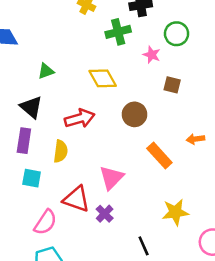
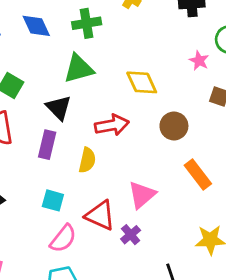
green cross: (118, 32) -> (87, 23), moved
green triangle: (46, 71) -> (79, 69), size x1.6
cyan square: (32, 178) -> (53, 200), moved

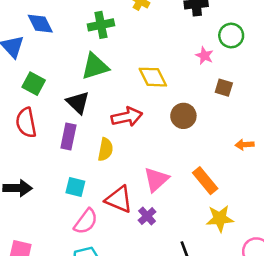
blue diamond: (36, 26) -> (40, 24), moved
orange rectangle: (198, 175) -> (205, 181), moved

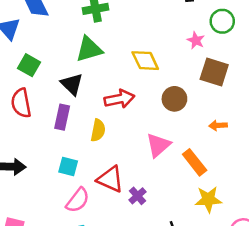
brown square: (224, 88) -> (214, 72), size x1.6
orange arrow: (245, 145) -> (218, 125), moved
pink triangle: (156, 179) -> (158, 145), moved

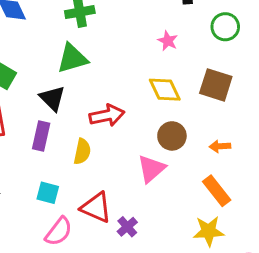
pink star: (196, 40) -> (168, 41), moved
yellow diamond: (145, 61) -> (165, 90), moved
brown circle: (174, 99) -> (172, 136), moved
orange rectangle: (195, 162) -> (217, 191), moved

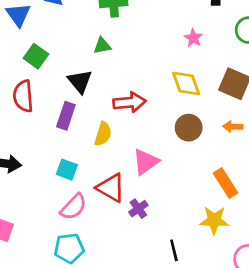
green triangle: (72, 58) -> (102, 46), size x0.6
orange arrow: (220, 146) -> (233, 127), moved
pink triangle: (151, 169) -> (146, 162), moved

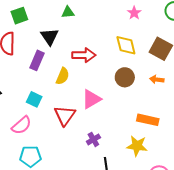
green square: (36, 56) -> (19, 16), turned 30
orange rectangle: (225, 183) -> (148, 120), turned -50
red triangle: (111, 188) -> (65, 116), turned 30
pink semicircle: (74, 207) -> (21, 125), moved
purple cross: (138, 209) -> (93, 139), moved

